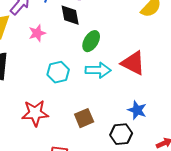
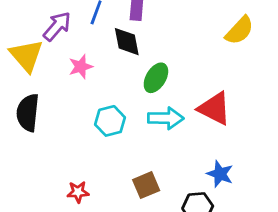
red star: (35, 113) -> (78, 192), moved, size x0.6

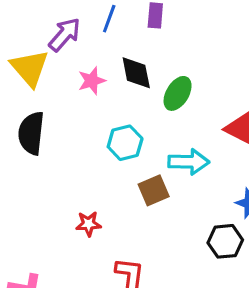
black diamond: (127, 42) -> (136, 73), moved
cyan arrow: (166, 118) -> (189, 162), moved
brown square: (146, 185) -> (154, 190), moved

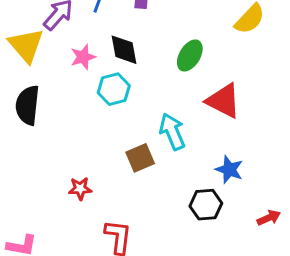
green ellipse: (178, 93) -> (190, 56), moved
cyan hexagon: (125, 143) -> (114, 89), moved
cyan arrow: (189, 162) -> (172, 132), turned -114

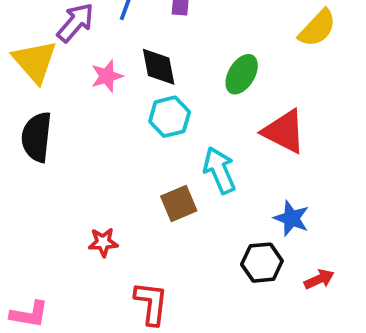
cyan hexagon: (114, 89) -> (170, 117), moved
red arrow: (269, 218) -> (319, 279), moved

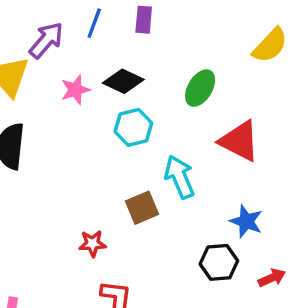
black diamond: (159, 67) -> (123, 81), turned -54
red star: (103, 242) -> (92, 244), moved

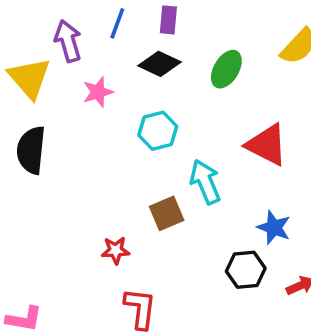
purple arrow: (46, 40) -> (68, 41), turned -57
black diamond: (123, 81) -> (160, 64), moved
green ellipse: (200, 88) -> (226, 69), moved

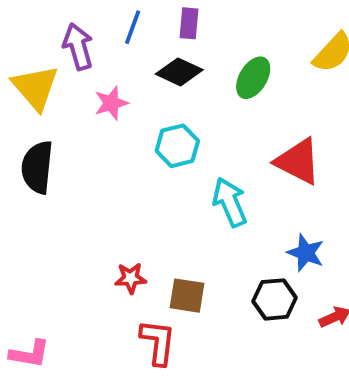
brown square: (167, 213) -> (187, 296), moved, turned 32

